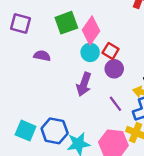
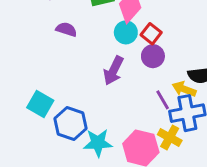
purple line: (115, 104) -> (163, 100), moved
cyan square: (26, 131) -> (40, 104), moved

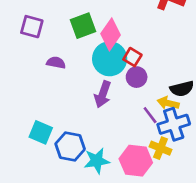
cyan circle: (126, 32) -> (110, 59), size x1.6

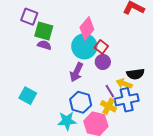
green square: (83, 26) -> (44, 31), moved, turned 30
blue hexagon: (70, 147) -> (81, 102), moved
yellow cross: (161, 148) -> (108, 106), moved

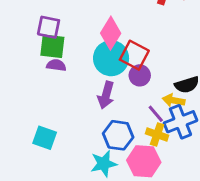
purple square: (29, 17) -> (49, 27), moved
red square: (101, 47) -> (134, 55), size x1.5

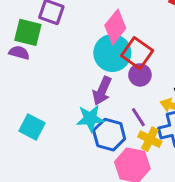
green square: (52, 46) -> (28, 32), moved
purple semicircle: (56, 65) -> (19, 53), moved
purple line: (156, 114) -> (138, 117), moved
cyan star: (104, 164) -> (90, 118), moved

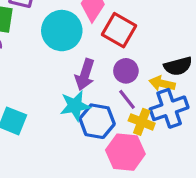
cyan circle: (112, 53) -> (62, 31), moved
purple circle: (140, 75) -> (126, 71), moved

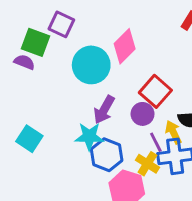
red square: (119, 30) -> (155, 91), moved
yellow arrow: (162, 83) -> (173, 132), turned 40
purple line: (127, 99) -> (156, 142), moved

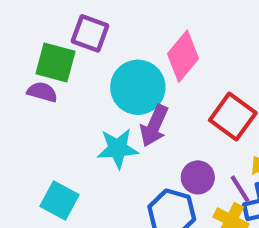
purple arrow: (104, 110) -> (154, 126), moved
purple circle: (143, 114) -> (198, 177), moved
cyan star: (89, 136) -> (118, 148), moved

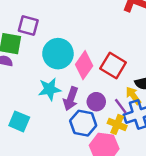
pink diamond: (183, 56) -> (84, 65), moved
purple arrow: (154, 126) -> (71, 99), moved

